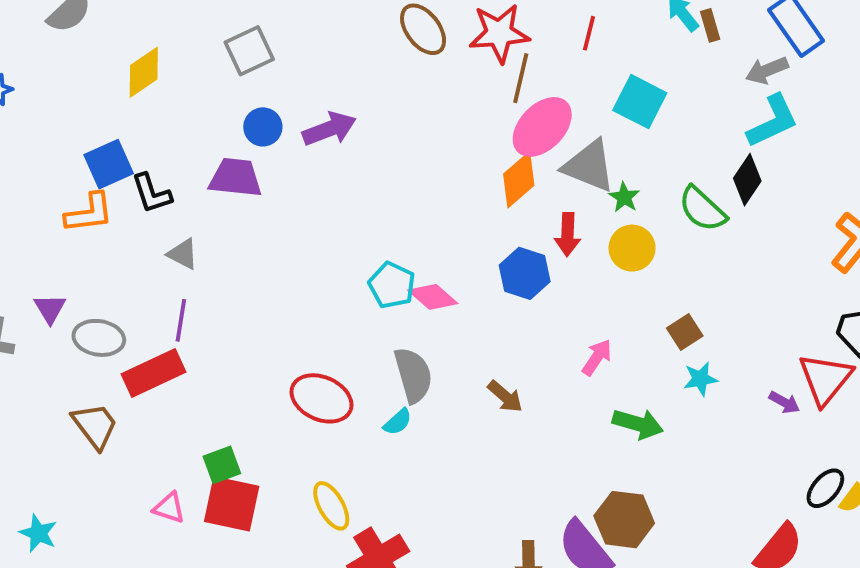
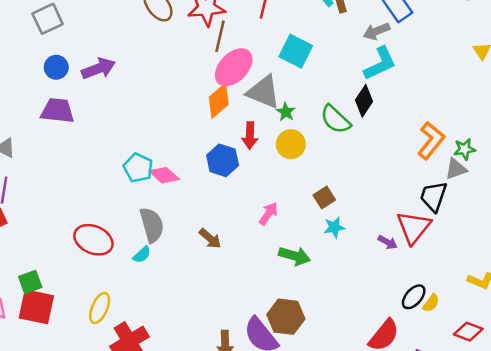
purple trapezoid: (236, 178) -> (57, 111), moved
yellow ellipse: (331, 506) -> (100, 308), turned 52

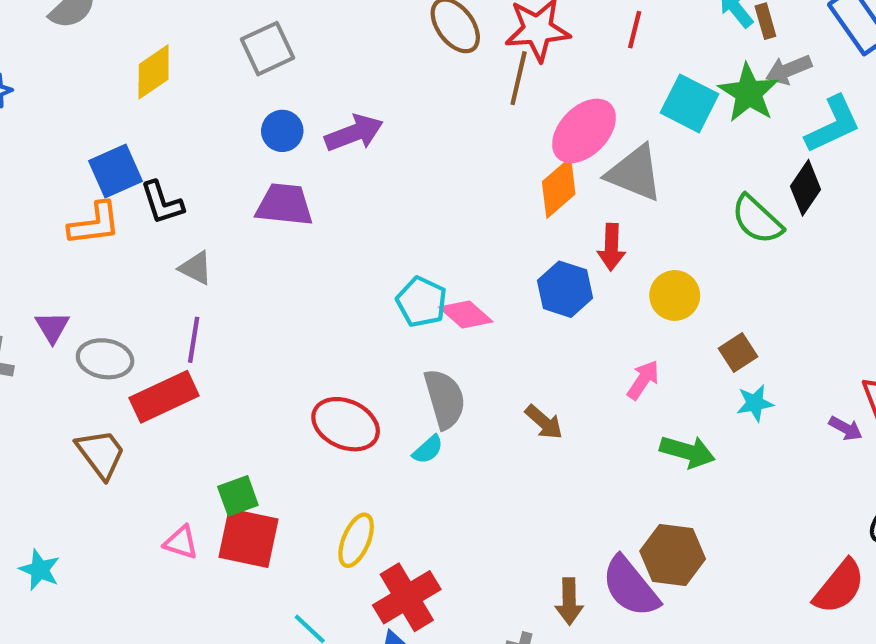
gray arrow: (376, 31) -> (789, 70), moved
brown line: (220, 36) -> (519, 78), moved
green star: (286, 112) -> (749, 93), moved, size x1.8
yellow circle: (291, 144) -> (675, 295), moved

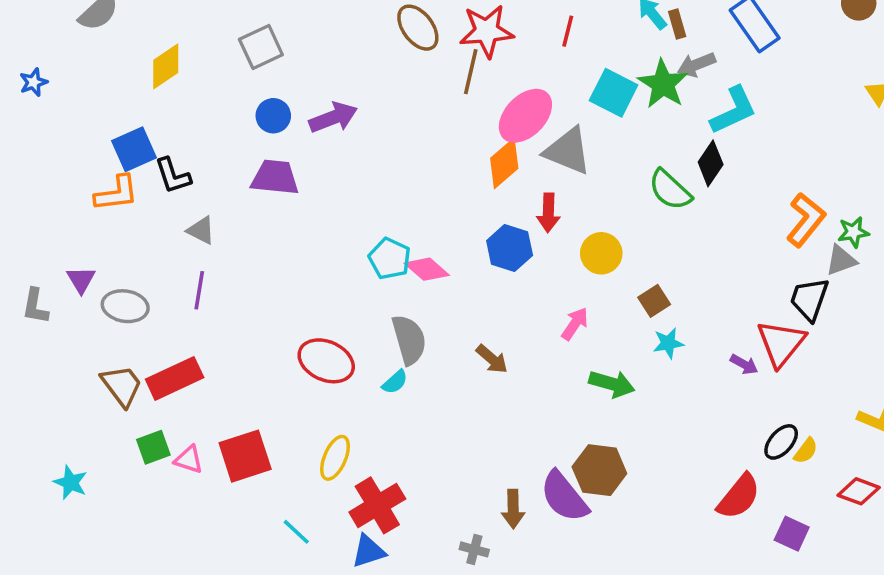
red rectangle: (164, 397) -> (175, 378), moved
green square: (238, 496) -> (153, 447), moved
red square: (249, 538) -> (245, 456), turned -30

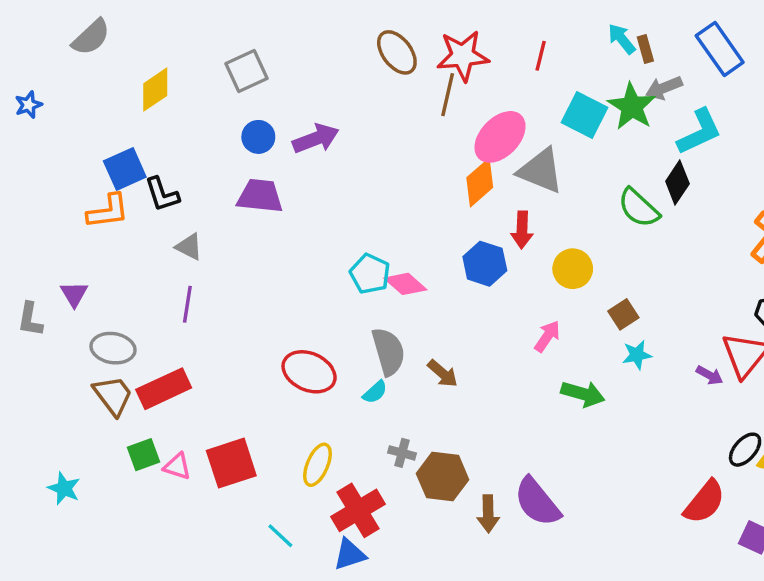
gray ellipse: (125, 306) -> (113, 348), moved
brown arrow: (492, 359) -> (443, 373), moved
brown hexagon: (599, 470) -> (443, 477), moved
gray cross: (474, 549) -> (402, 453), moved

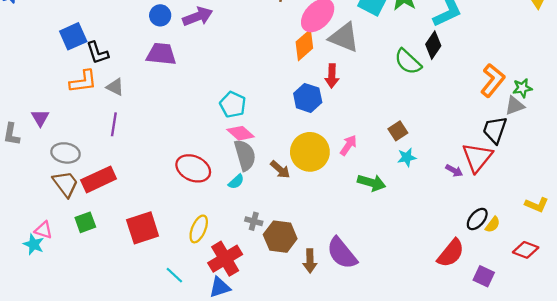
orange L-shape: (108, 211) -> (83, 81), moved
yellow circle: (573, 269) -> (310, 152), moved, size x1.5
pink diamond: (405, 284) -> (241, 133), moved
pink triangle: (177, 466) -> (43, 230), moved

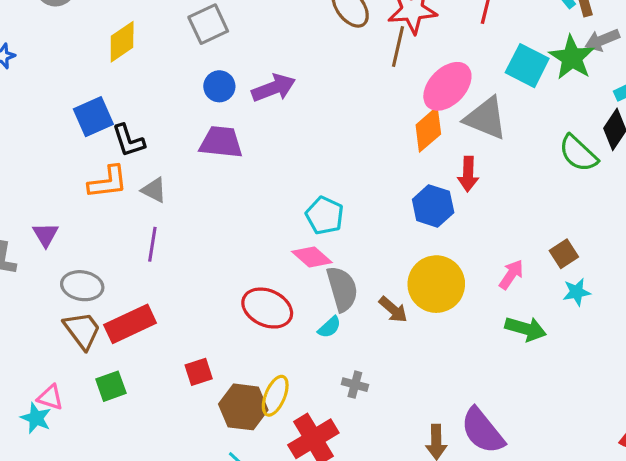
pink diamond: (241, 133) -> (312, 257), moved
pink arrow: (348, 145) -> (511, 275), moved
red square: (143, 228) -> (199, 372), moved, size x0.6
brown hexagon: (280, 237) -> (243, 407), moved

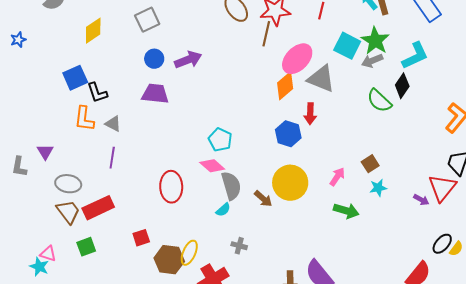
gray arrow: (602, 40) -> (372, 61), moved
orange L-shape: (108, 182) -> (84, 119), turned 104
red ellipse: (267, 308) -> (171, 187), moved, turned 64

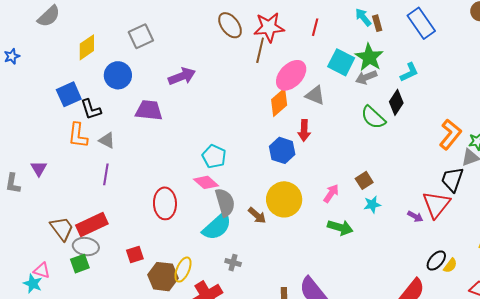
cyan L-shape: (415, 56) -> (409, 72), size x0.7
blue circle: (154, 59) -> (118, 75), moved, size x1.4
gray triangle: (321, 79) -> (315, 95), size x0.7
gray ellipse: (68, 184) -> (86, 247), moved
cyan semicircle: (223, 210) -> (217, 226), size x2.0

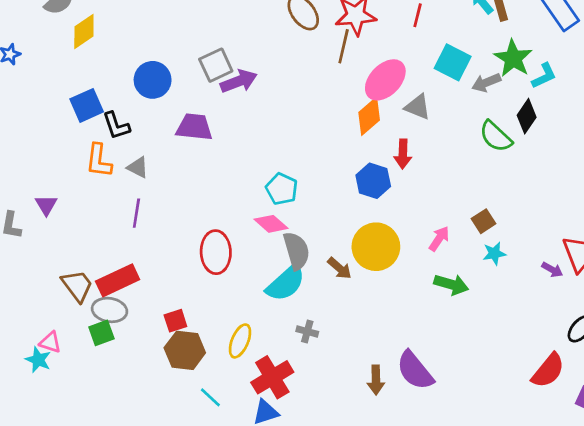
gray square: (141, 36) -> (216, 65), moved
yellow diamond: (87, 47) -> (84, 31), moved
green star: (369, 57) -> (513, 58), moved
brown hexagon: (163, 277) -> (185, 350), moved

